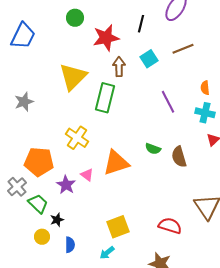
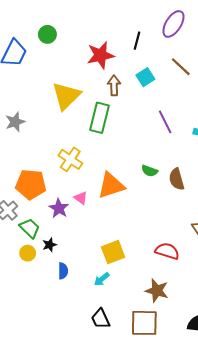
green circle: (75, 18) -> (47, 34), moved
brown line: (183, 49) -> (181, 67), turned 65
yellow circle: (42, 237) -> (28, 253), moved

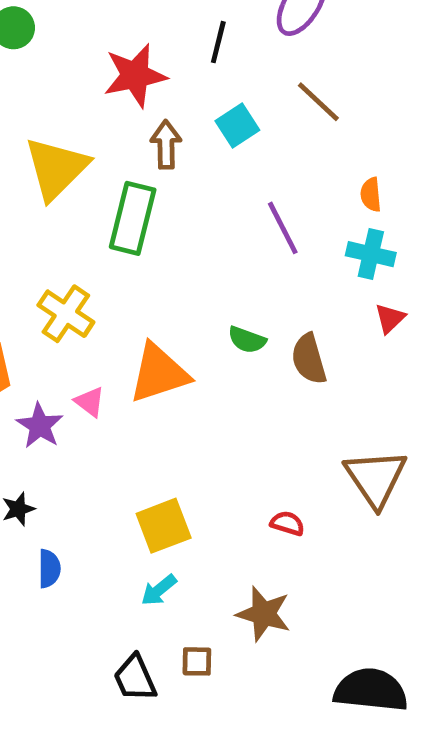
red semicircle: (167, 251) -> (287, 523), size x0.6
cyan arrow: (102, 279) -> (159, 590), moved
brown square: (144, 323) -> (197, 661), moved, size x0.5

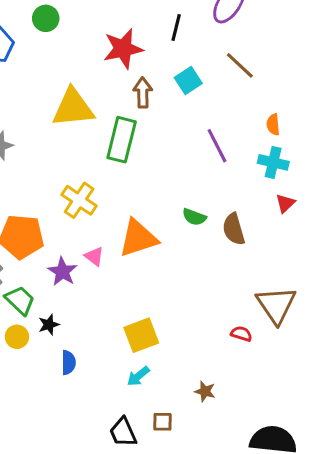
yellow triangle: (56, 168) -> (73, 108), turned 39
red semicircle: (287, 523) -> (241, 334), moved
brown star: (264, 614) -> (205, 391), size x0.6

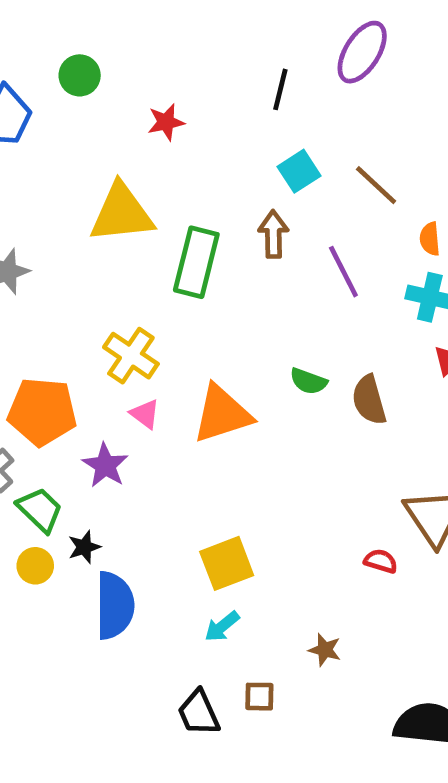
red star: (123, 49) -> (166, 122), moved, size x0.6
brown line: (240, 65) -> (376, 185), moved
brown arrow: (143, 93) -> (273, 234), moved
pink triangle: (94, 256) -> (145, 414), moved
blue semicircle: (68, 363) -> (115, 605), size x1.8

